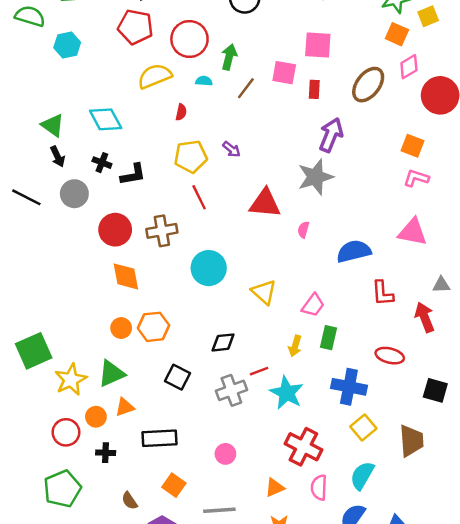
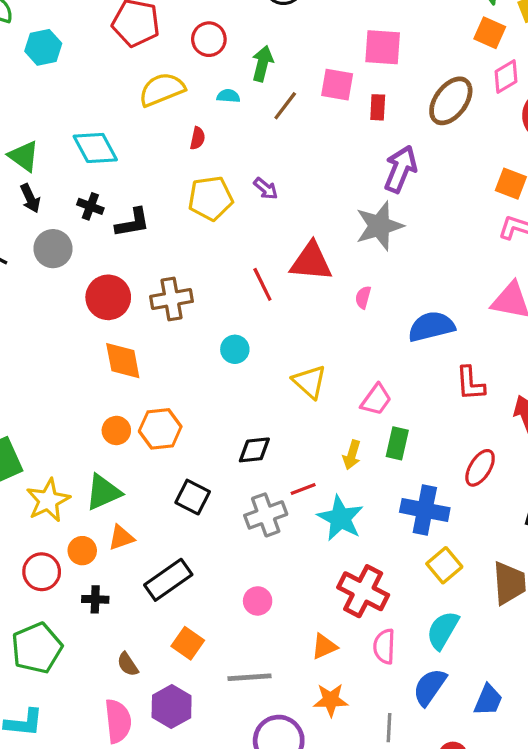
red circle: (189, 39) -> (209, 39), size x0.7
red line: (199, 197) -> (262, 284), moved
cyan circle: (209, 268) -> (235, 349), size x0.6
red ellipse: (390, 356) -> (480, 468), turned -72
black rectangle: (159, 438) -> (168, 580), turned -32

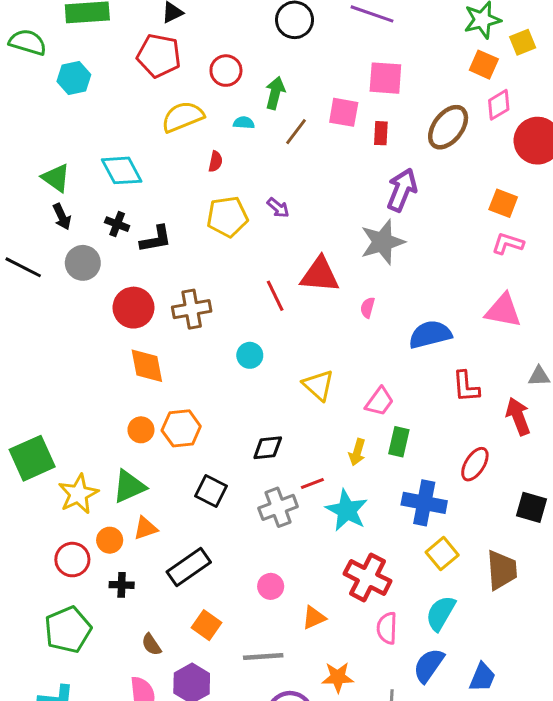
orange triangle: (324, 646) -> (314, 618), moved

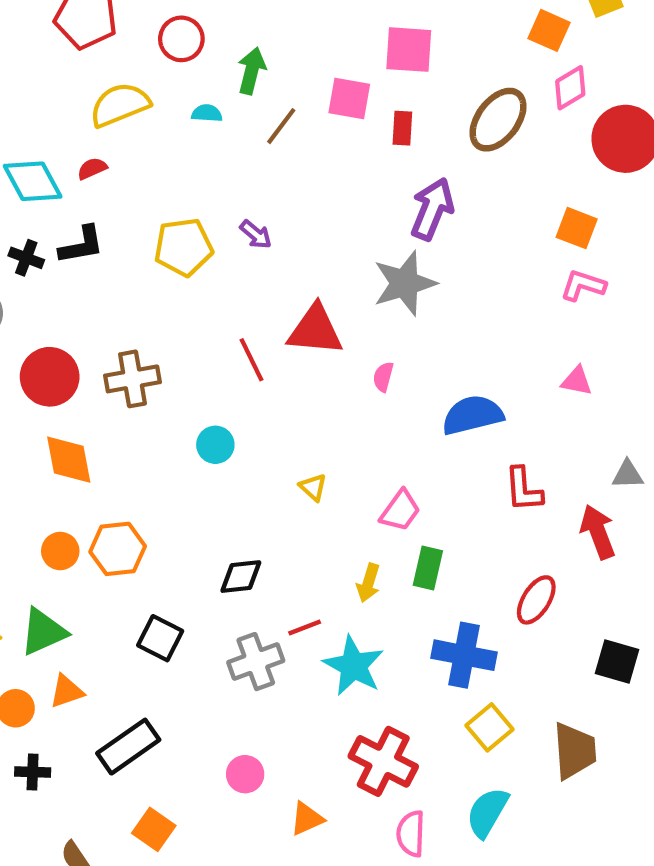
red semicircle: (215, 161) -> (92, 169), moved, turned -126
black L-shape: (156, 239) -> (81, 245), moved
pink triangle: (503, 311) -> (577, 381), size x0.6
yellow triangle: (318, 385) -> (313, 487), size x0.6

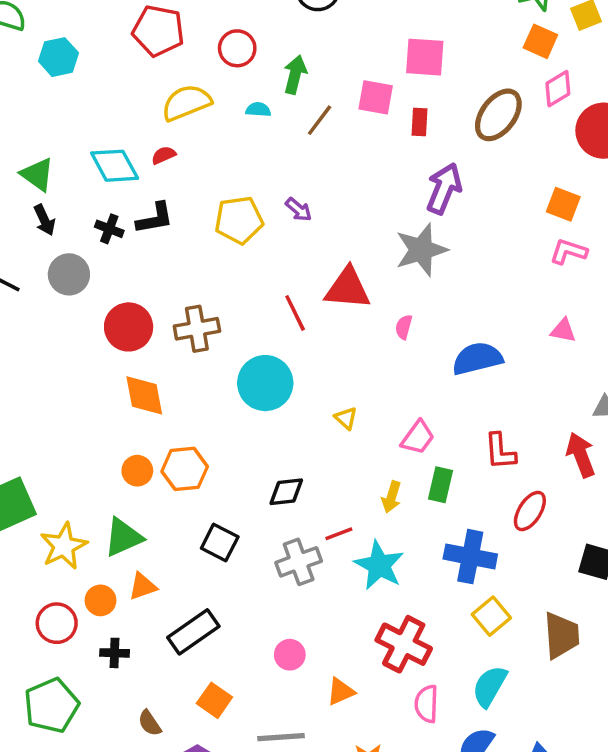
cyan circle: (215, 445) -> (265, 383), size x1.8
red L-shape: (523, 489) -> (500, 451), moved

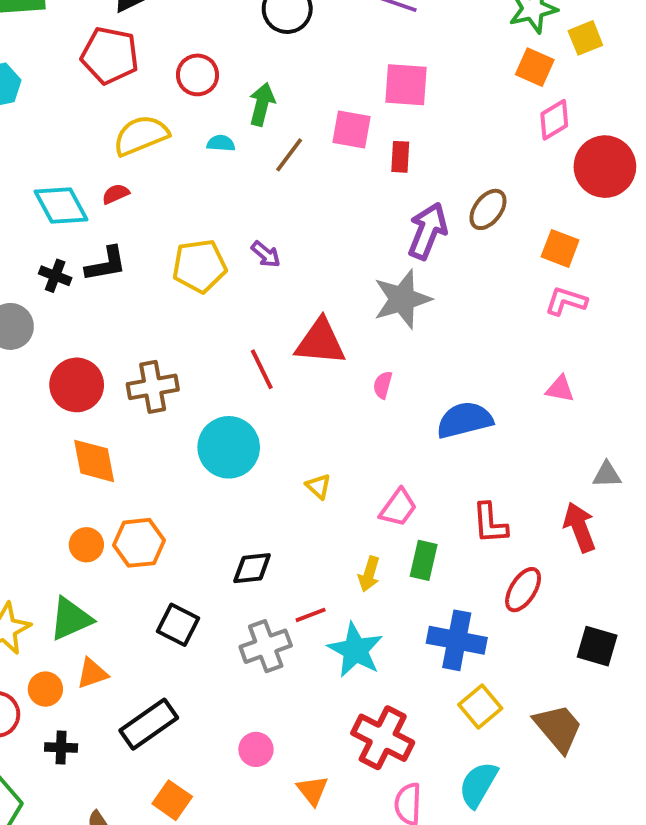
brown ellipse: (498, 115) -> (488, 209), moved, size x0.7
brown trapezoid: (561, 635) -> (558, 728), turned -36
orange triangle: (341, 692) -> (313, 790), turned -44

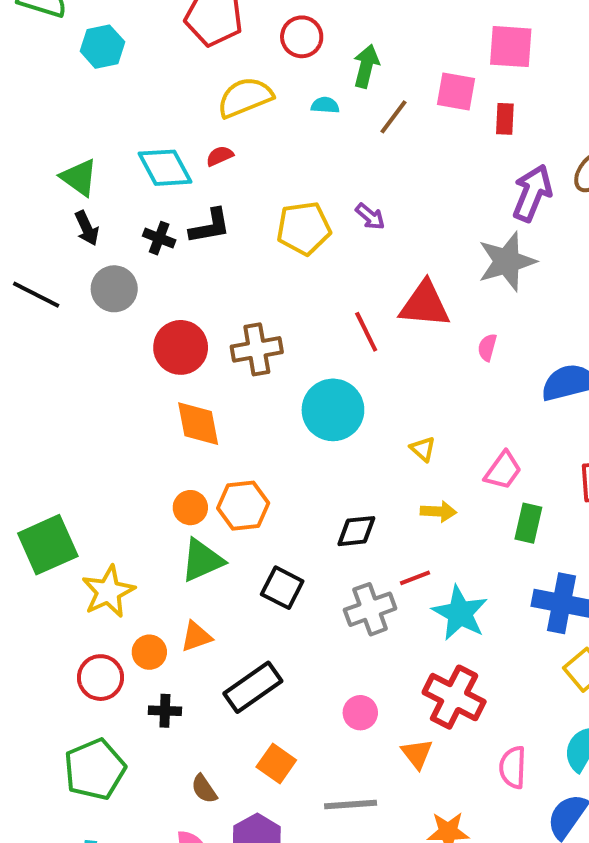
yellow arrow: (369, 574) -> (438, 511), moved, turned -104
green triangle: (71, 619) -> (202, 560), moved
red cross: (383, 738) -> (454, 697), moved

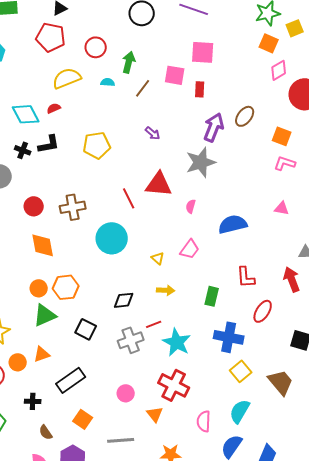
purple arrow: (370, 217) -> (153, 133), moved
red circle: (181, 347) -> (34, 206), size x0.7
pink trapezoid: (503, 470) -> (190, 249), moved
black cross: (165, 711) -> (33, 401), moved

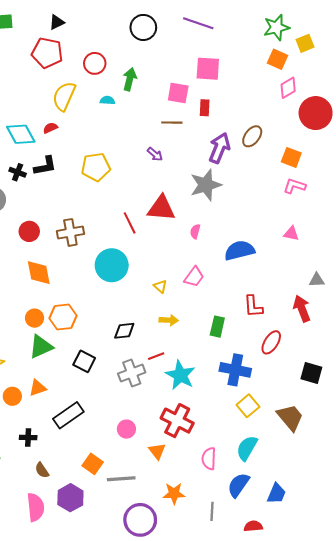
yellow semicircle: (67, 78) -> (64, 96), turned -44
brown line: (143, 88) -> (172, 123), moved, turned 54
orange square: (83, 419) -> (93, 464), moved

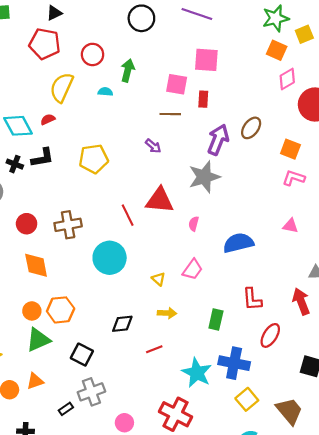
gray cross: (132, 373) -> (91, 392), moved
cyan star: (180, 375) -> (197, 373), moved
black rectangle: (68, 415) -> (66, 409), size x0.5

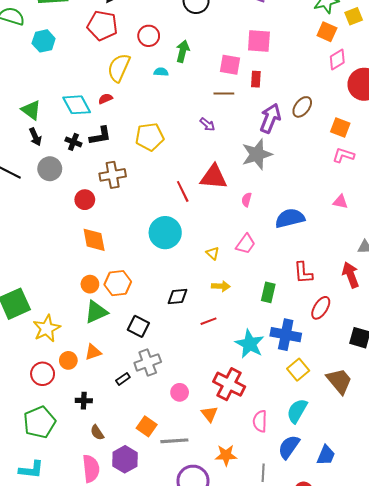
brown cross: (68, 225) -> (113, 175), moved

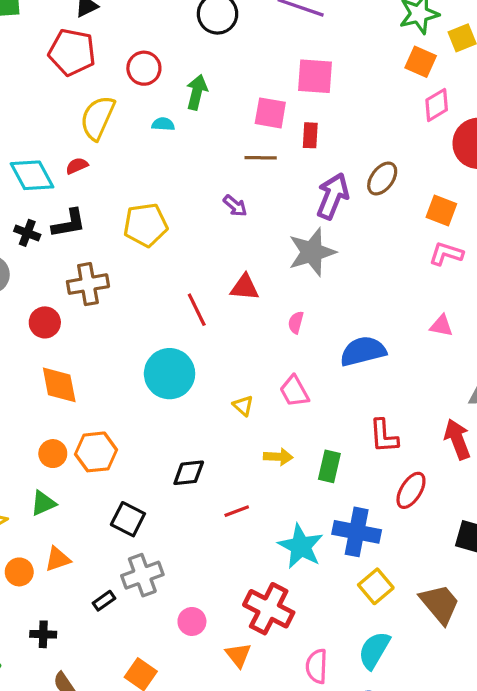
red triangle: (214, 177) -> (245, 287), size x0.7
pink trapezoid: (246, 244) -> (294, 391), turned 115
yellow arrow: (221, 286) -> (278, 457), moved
green triangle: (96, 312) -> (43, 503), moved, size x0.7

